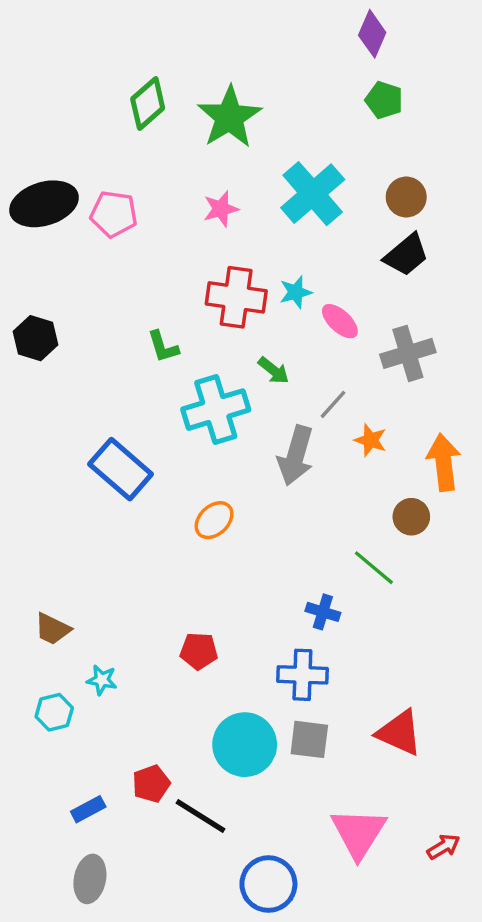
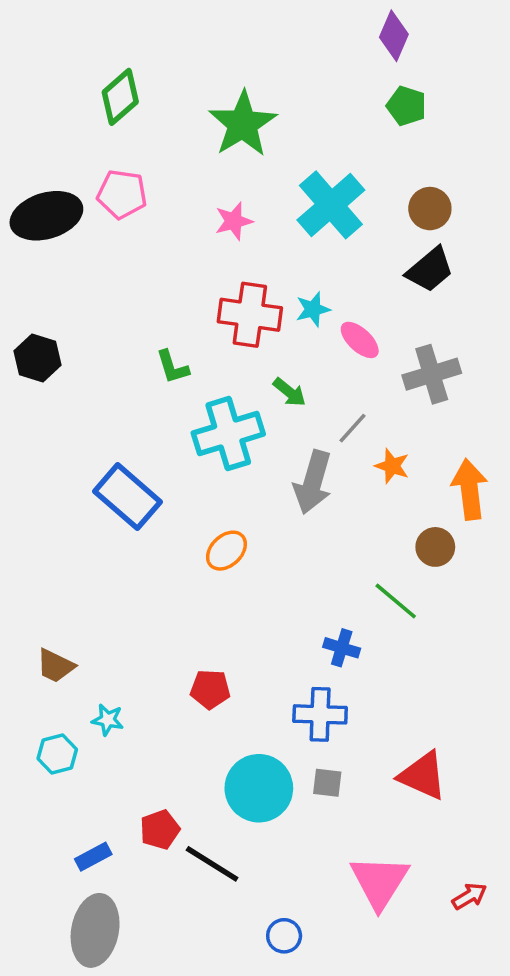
green diamond: (148, 103) -> (120, 97), moved
pink pentagon: (114, 214) -> (122, 194), moved
gray square: (309, 739) -> (327, 783), size x0.7
gray ellipse: (90, 879) -> (95, 930), size x1.4
blue circle: (268, 884) -> (284, 936), size x0.6

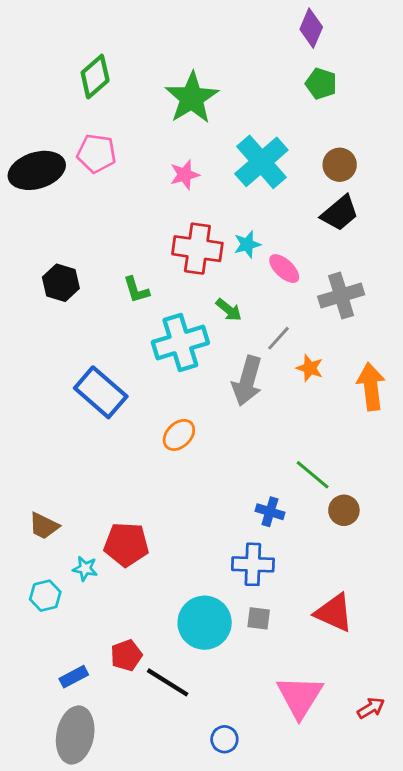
black hexagon: (37, 358) -> (61, 283), moved
brown circle: (435, 547) -> (344, 510), moved
red pentagon: (210, 689) -> (126, 544), moved, size x1.4

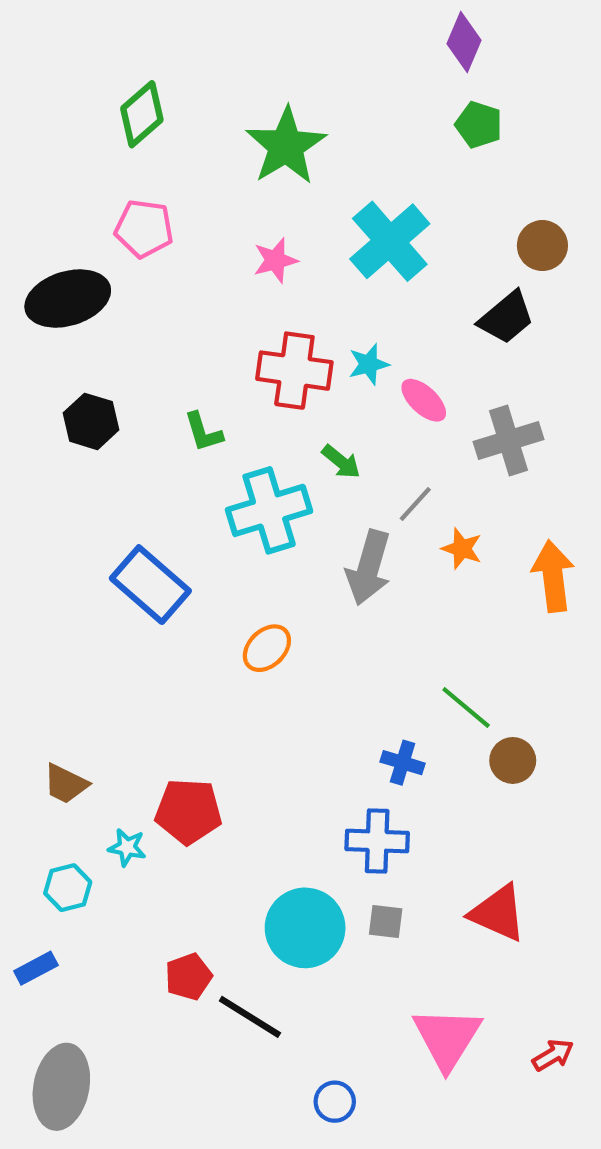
brown circle: (340, 165) -> (542, 246), moved
black ellipse: (37, 170) -> (68, 299), moved
blue rectangle: (74, 677) -> (36, 968), moved
gray ellipse: (75, 735) -> (61, 1087), moved

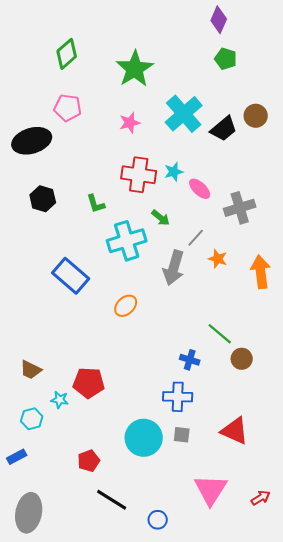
black trapezoid: (506, 318) -> (224, 129), moved
black line: (250, 1017) -> (112, 500), moved

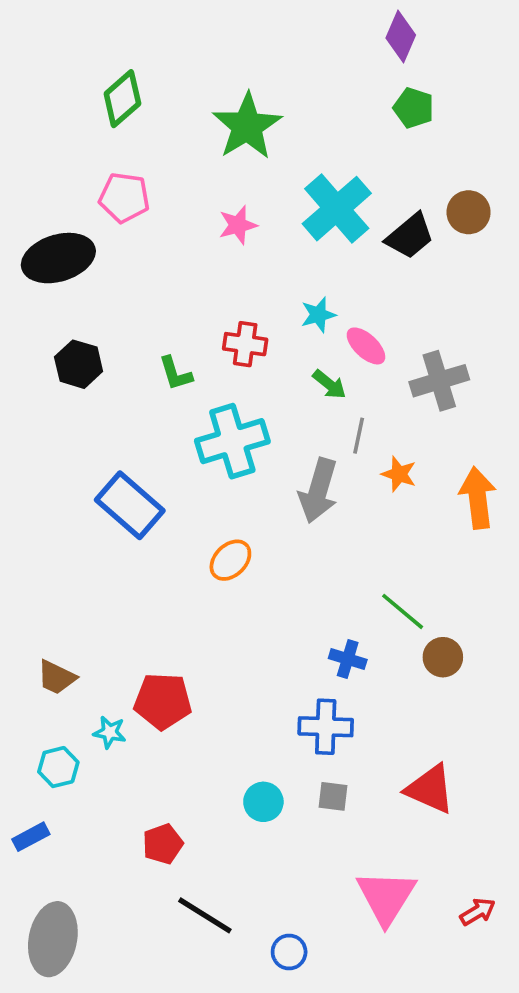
red cross: (139, 175) -> (245, 344), moved, size x0.7
green arrow: (161, 218) -> (329, 384), moved
gray line: (196, 238) -> (359, 436), turned -30
cyan circle: (144, 438) -> (263, 802), size x0.6

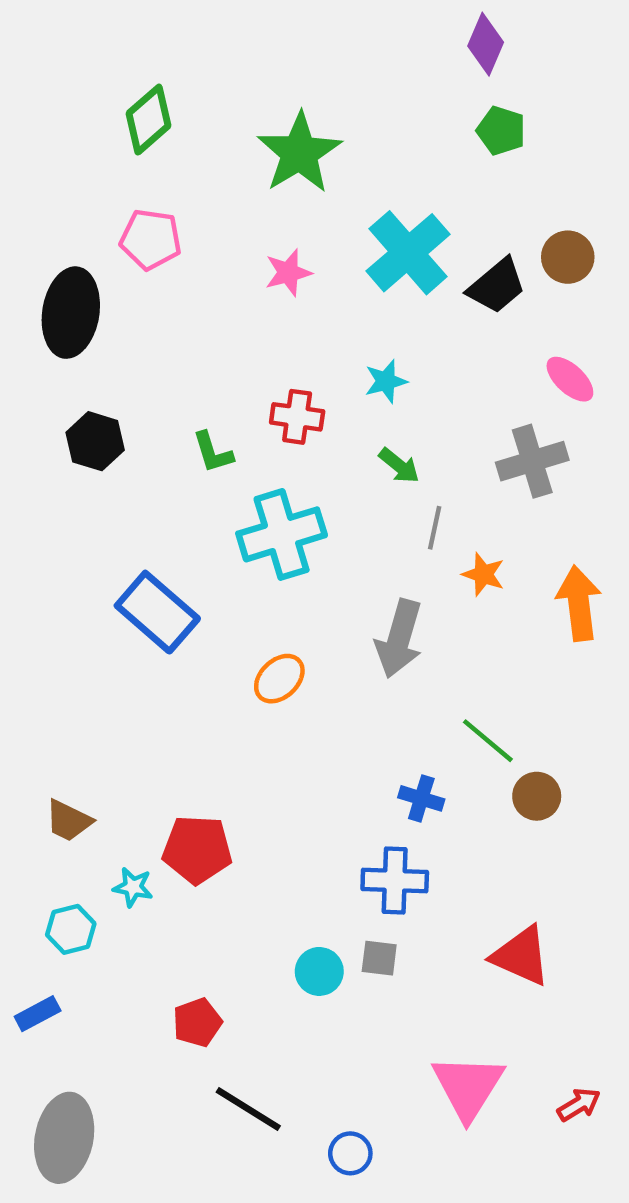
black ellipse: (58, 258) -> (71, 313), turned -64
pink ellipse: (366, 346) -> (570, 379), moved
gray arrow: (318, 491) -> (399, 639), moved
gray square: (333, 796) -> (379, 958), moved

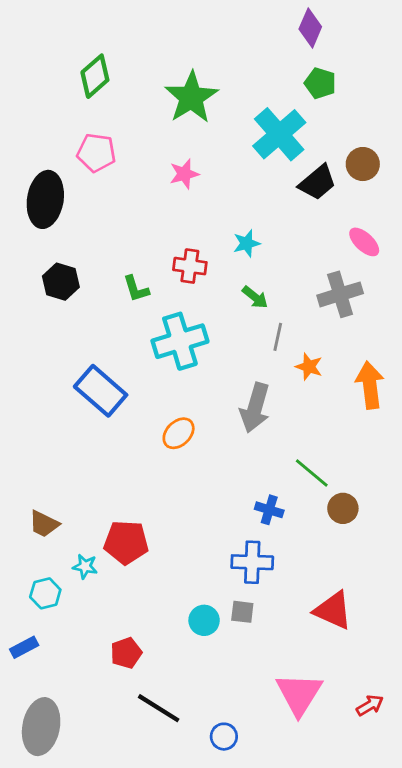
cyan cross: (408, 253) -> (279, 134), moved

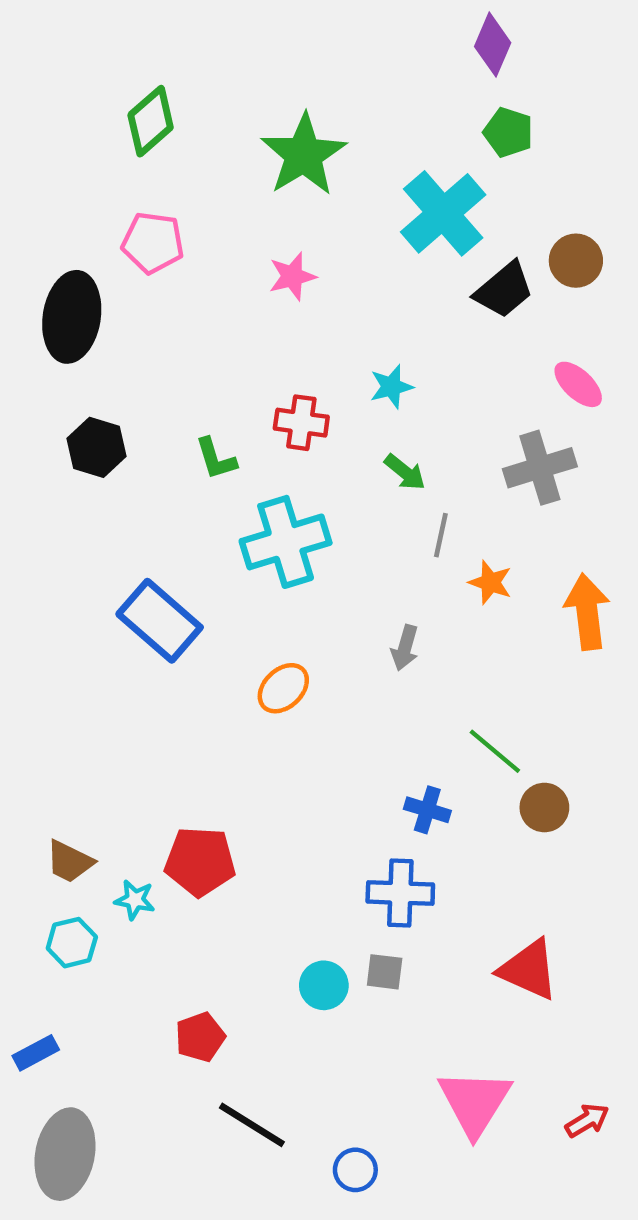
gray arrow: (255, 408) -> (405, 648), size x0.6
brown trapezoid: (44, 524) -> (70, 862), moved
blue rectangle: (24, 647) -> (36, 1053), moved

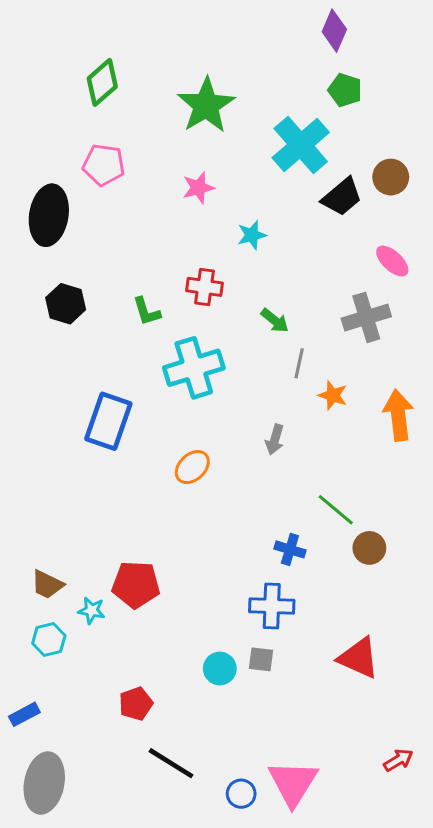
cyan star: (391, 387) -> (252, 235), moved
blue rectangle: (160, 621) -> (108, 421), turned 68
pink triangle: (475, 1102) -> (293, 783), moved

